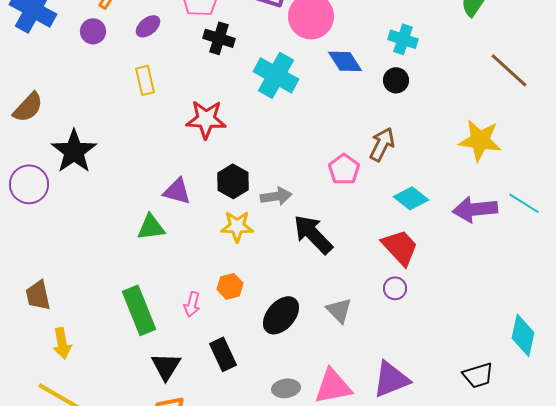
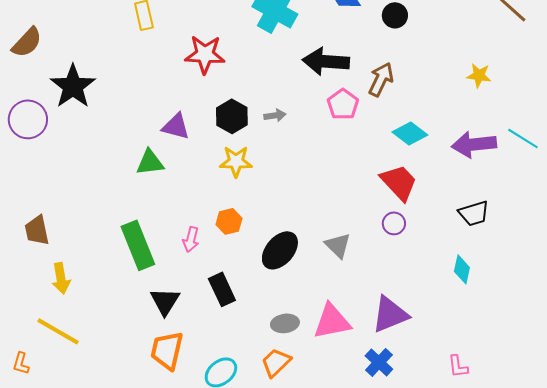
yellow star: (480, 140) -> (479, 75), size x0.6
gray arrow: (276, 196) -> (275, 115), moved, size x0.7
black arrow: (313, 234) -> (326, 61), moved, turned -42
cyan diamond: (523, 335) -> (462, 269), moved, size x0.7
black trapezoid: (478, 375) -> (474, 213), moved

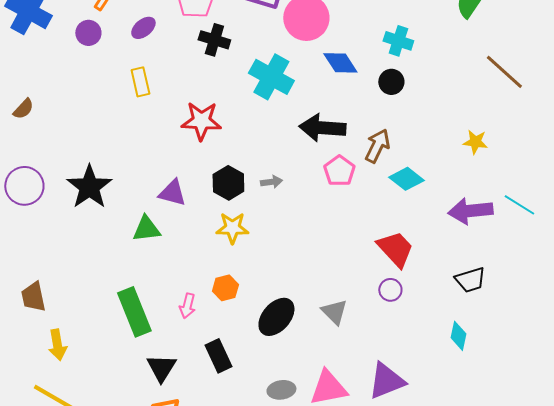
brown semicircle: (27, 42) -> (23, 109), size x0.7
black star: (73, 86) -> (89, 187), moved
cyan diamond: (410, 133) -> (406, 179), moved

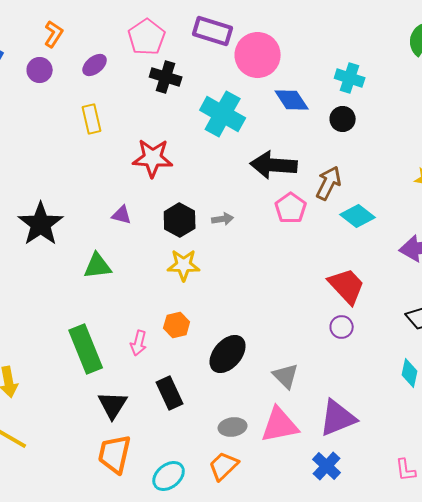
purple triangle: (172, 193) -> (122, 215), moved, size x0.7
gray triangle: (334, 312) -> (286, 376), moved

